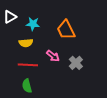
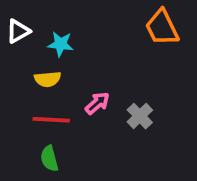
orange trapezoid: (66, 30) -> (162, 28), moved
pink arrow: (53, 56) -> (97, 103), turned -80

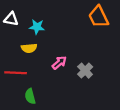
white triangle: (18, 31) -> (11, 19), turned 40
red line: (51, 120) -> (16, 73), moved

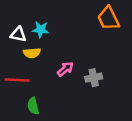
white triangle: (11, 19) -> (18, 34), moved
gray cross: (85, 71) -> (94, 78), turned 32

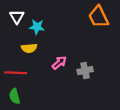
white triangle: (18, 34) -> (17, 17), moved, turned 48
green semicircle: (33, 106) -> (15, 96), moved

